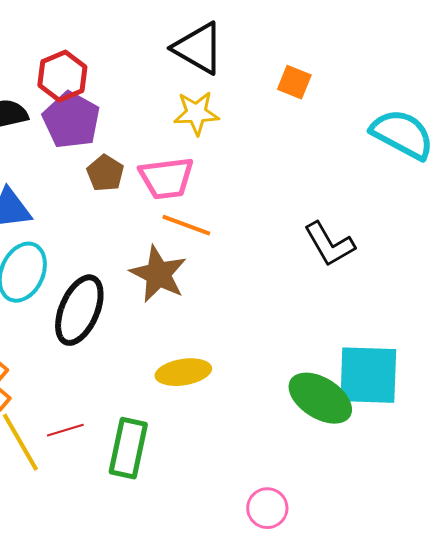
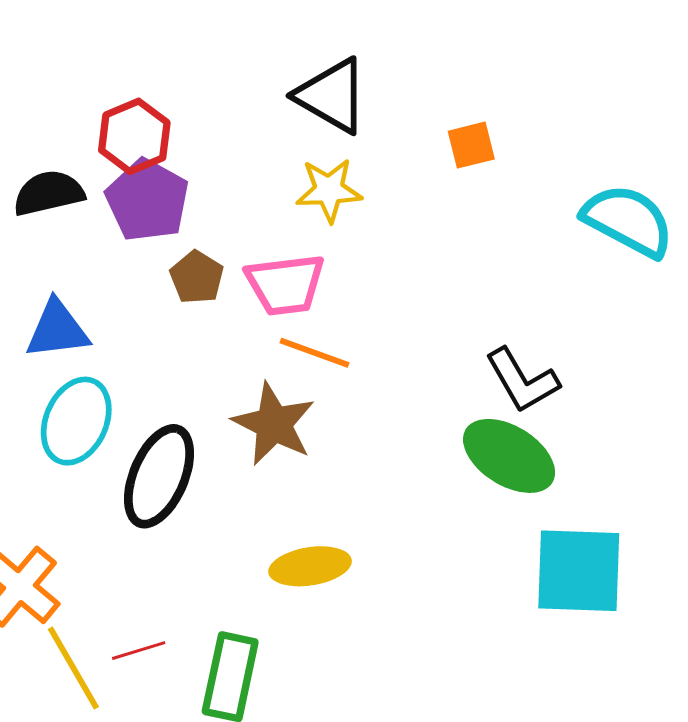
orange square: (294, 82) -> (471, 145), turned -36
green ellipse: (320, 398) -> (509, 456), moved

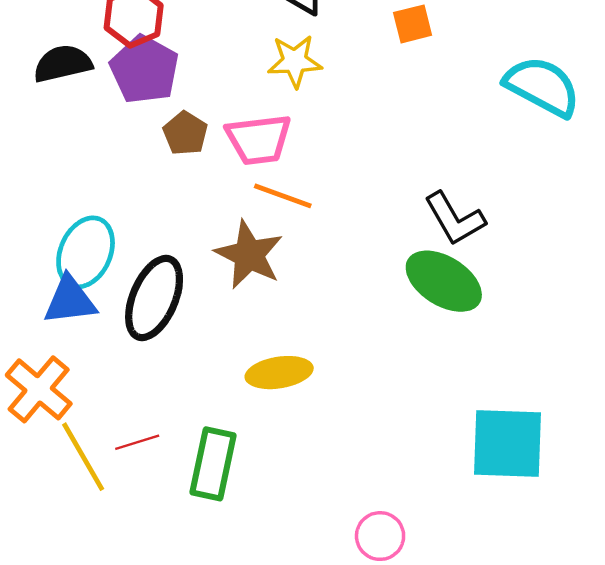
blue triangle: (57, 330) -> (70, 300), moved
cyan square: (579, 571) -> (507, 443), moved

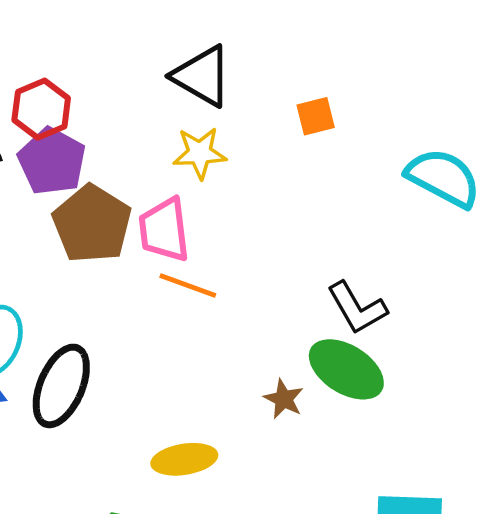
brown pentagon: (185, 133) -> (92, 224), size x1.8
pink trapezoid: (259, 139) -> (164, 230), turned 90
brown star: (249, 255) -> (284, 399), moved, size x0.6

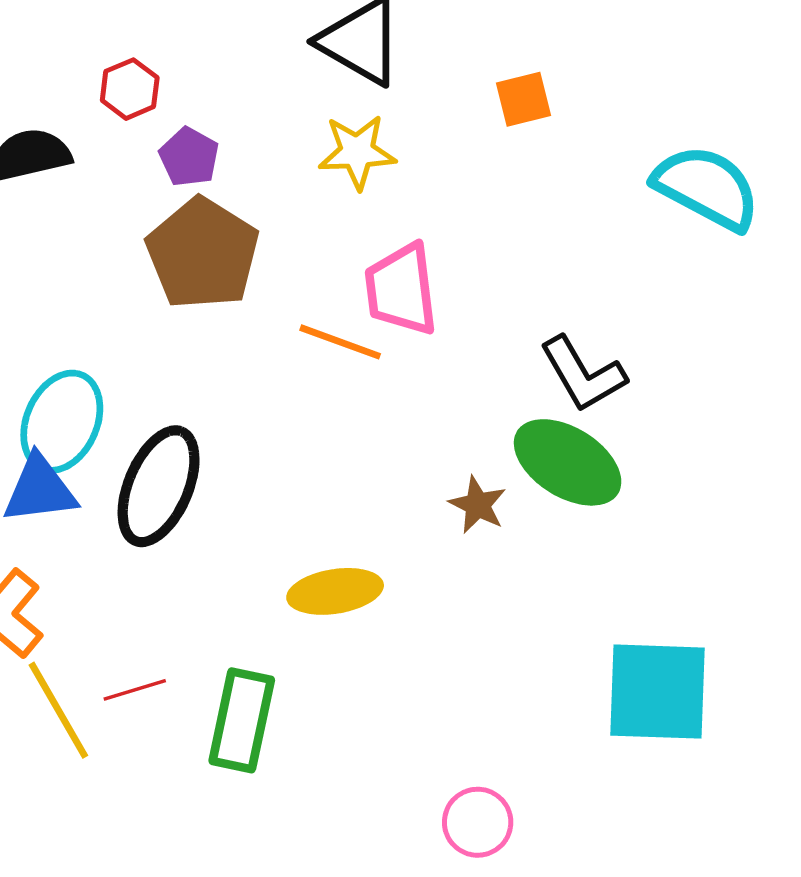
red hexagon: (41, 109) -> (130, 89), size x0.7
purple pentagon: (52, 161) -> (189, 157), moved, size x0.6
pink trapezoid: (164, 230) -> (401, 289), moved

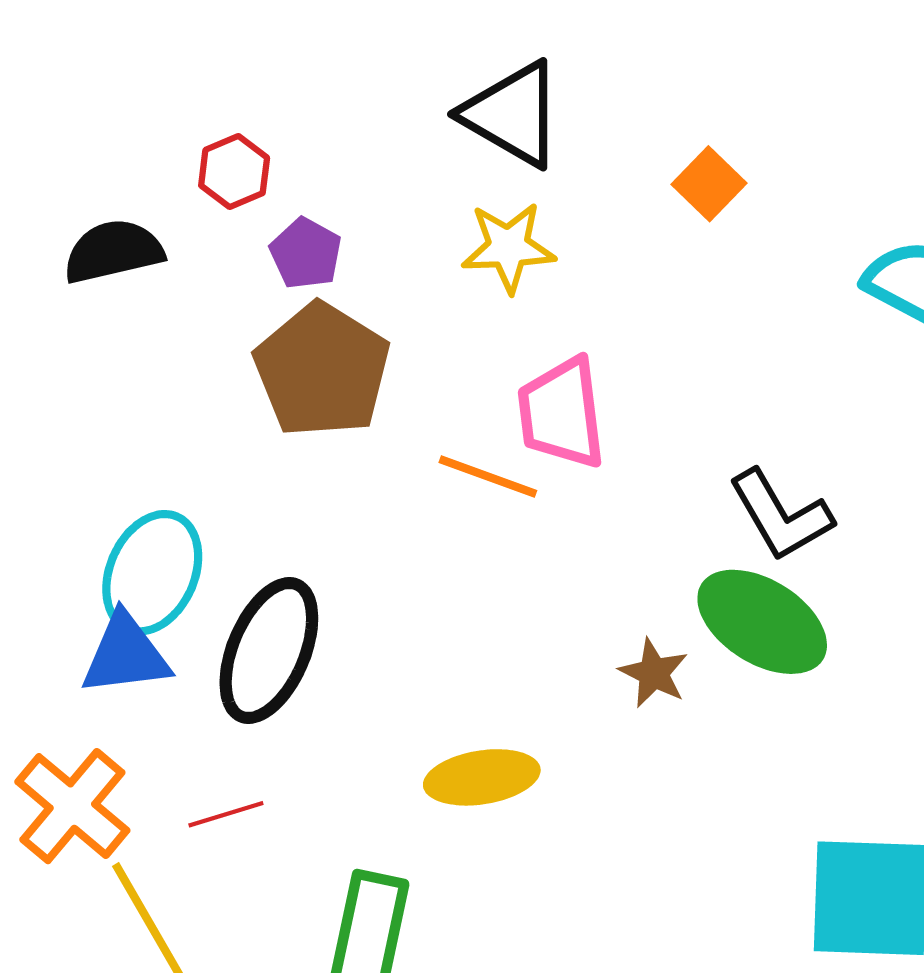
orange square: (523, 99) -> (709, 184), turned -32
red line: (135, 690) -> (226, 814), moved

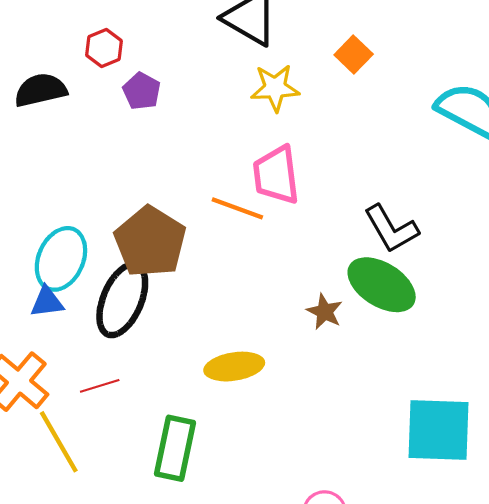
yellow star: (508, 247) -> (275, 88), moved
brown pentagon: (322, 370) -> (150, 242), moved
blue triangle: (126, 655) -> (47, 302), size x0.7

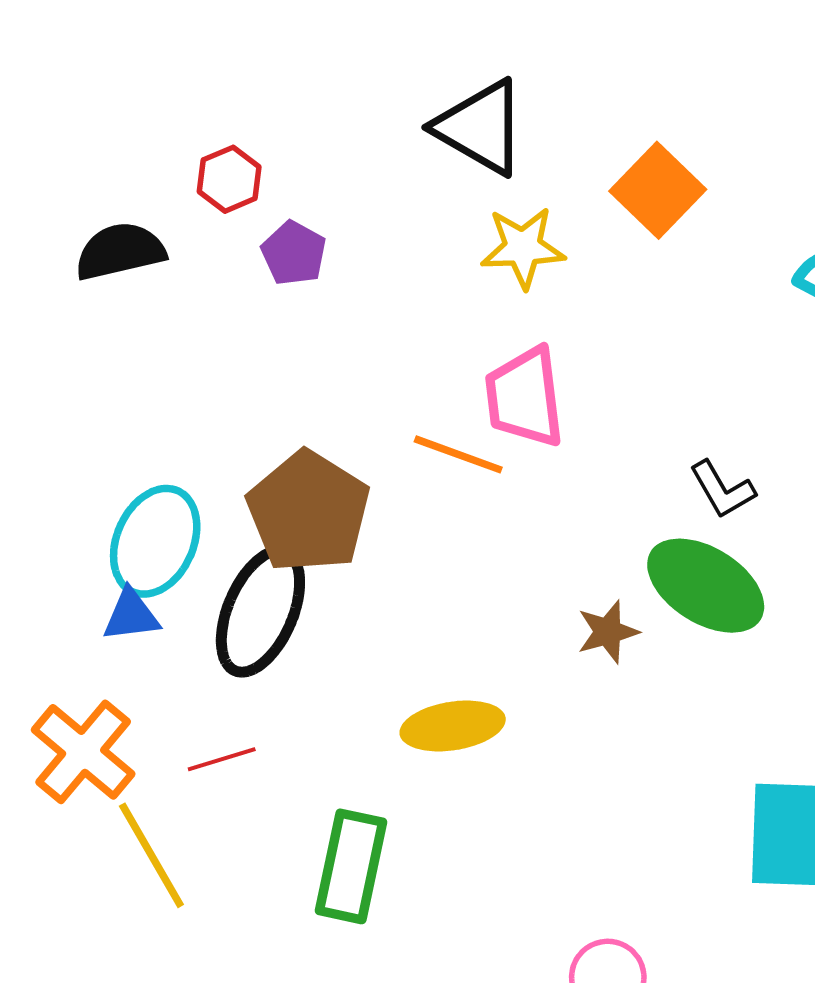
orange square: (354, 54) -> (658, 190), size x1.4
black L-shape: (391, 229) -> (722, 490), size x0.7
brown star: (325, 312) -> (608, 632), turned 30

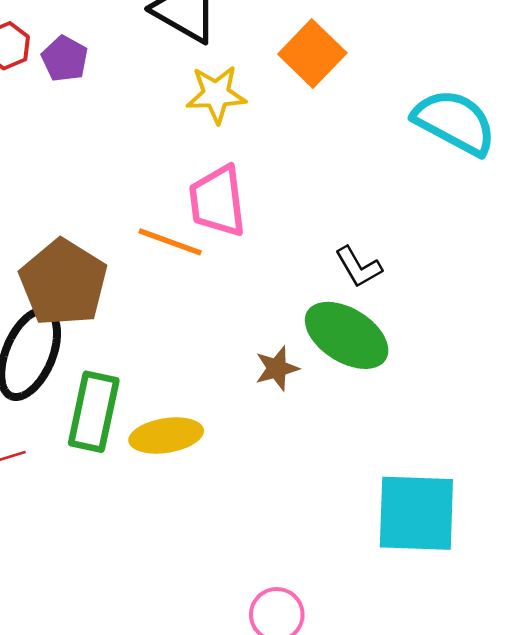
purple pentagon: (294, 253) -> (65, 59), moved
green rectangle: (351, 866) -> (94, 412), moved

